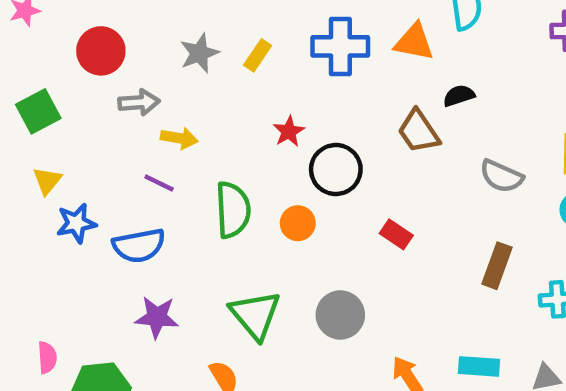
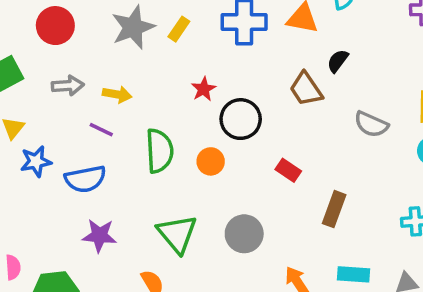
gray star: (199, 53) -> (133, 27), size x1.4
black semicircle: (459, 96) -> (338, 61), turned -35
gray arrow: (139, 102) -> (68, 86), moved
brown rectangle: (497, 266) -> (334, 209), moved

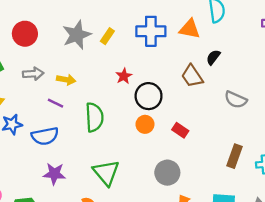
orange circle: (211, 161) -> (145, 124), moved
brown rectangle: (334, 209) -> (234, 156), moved
gray circle: (244, 234) -> (167, 173), moved

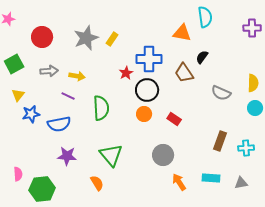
blue cross: (151, 31) -> (149, 59), moved

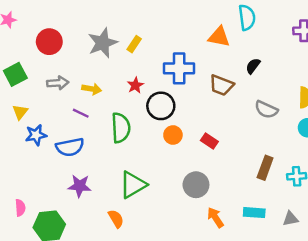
black semicircle: (202, 57) -> (253, 66), moved
red star: (126, 73) -> (135, 85), moved
brown trapezoid: (184, 73) -> (221, 85), turned -35
black circle: (147, 90) -> (161, 106), moved
green triangle: (111, 155) -> (133, 185), turned 40

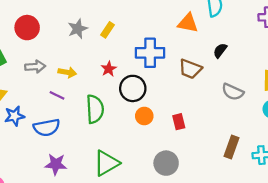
gray star: (103, 43) -> (78, 29), size x0.7
red rectangle: (209, 141) -> (179, 122), turned 42

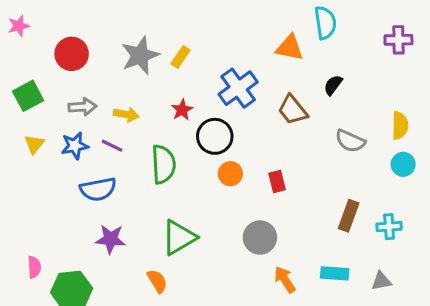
gray star: (78, 29) -> (140, 55), size x1.4
blue cross: (150, 53) -> (238, 88), turned -36
brown trapezoid: (190, 69) -> (293, 110), turned 30
blue star: (14, 116) -> (75, 146), moved

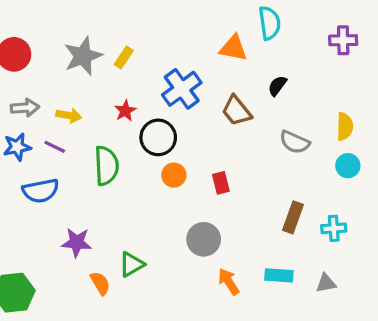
green triangle: (179, 237) -> (132, 264), moved, size x0.7
purple star: (111, 239) -> (77, 242), moved

